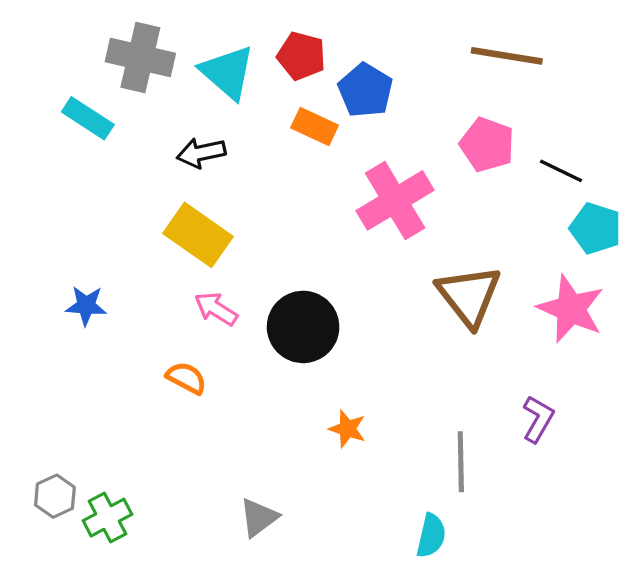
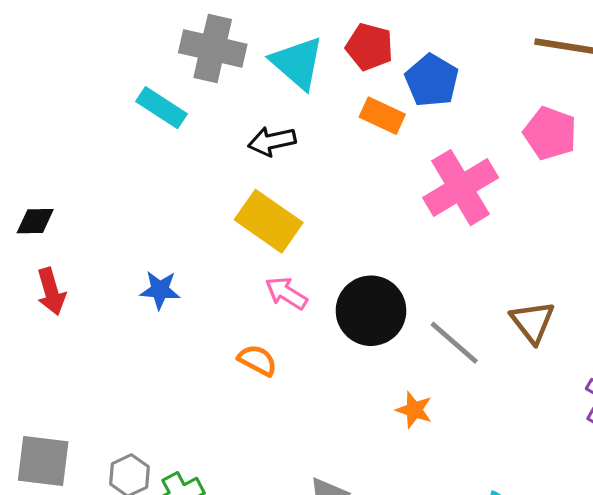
brown triangle: (469, 296) -> (533, 322), moved, size x0.7
gray line: (461, 462) -> (454, 343), moved, turned -48

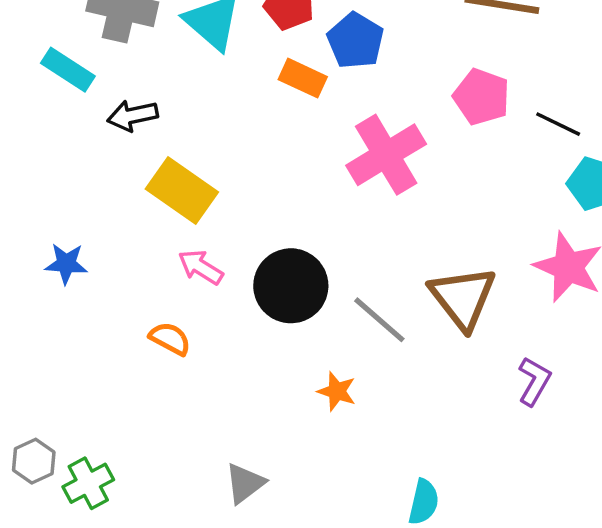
black arrow: (272, 141) -> (133, 116), moved
brown triangle: (533, 322) -> (463, 298), size x1.4

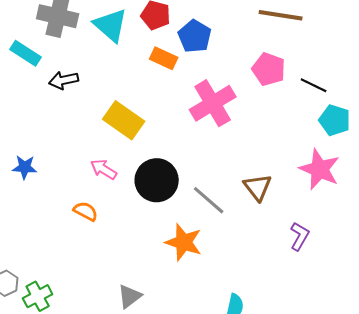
yellow rectangle: (182, 190) -> (124, 120), moved
brown triangle: (463, 298) -> (258, 187), size x0.7
orange star: (337, 391) -> (184, 242), size x1.6

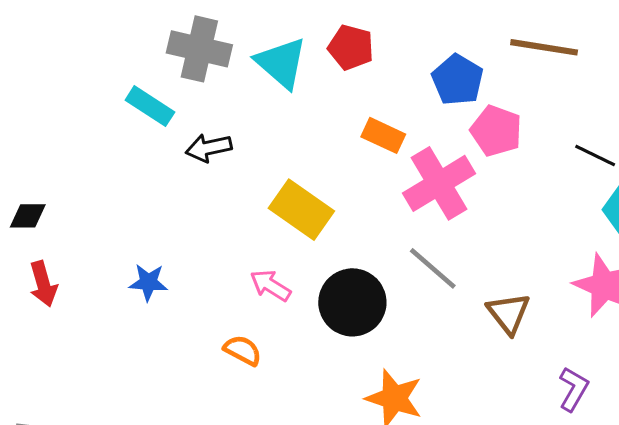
blue pentagon: (195, 36) -> (458, 80), moved
orange rectangle: (164, 58) -> (383, 135), moved
pink pentagon: (269, 69) -> (496, 131), moved
gray line: (209, 200) -> (433, 268), moved

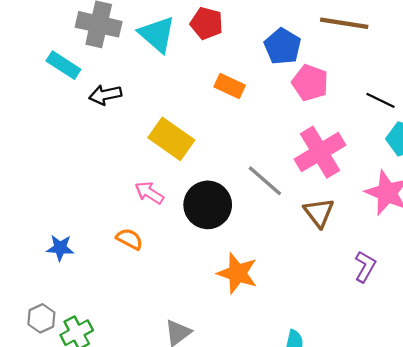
pink cross: (439, 183) -> (320, 152), moved
blue star: (148, 282) -> (60, 248), moved

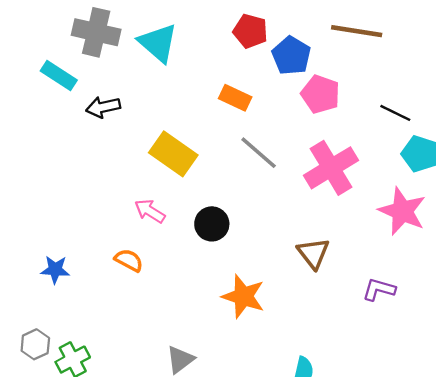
red pentagon: (207, 23) -> (250, 31), moved
gray line: (265, 181) -> (259, 153), moved
black circle: (208, 205) -> (212, 224), size x0.7
brown triangle: (319, 213) -> (313, 253), moved
purple L-shape: (365, 267) -> (379, 289), turned -104

